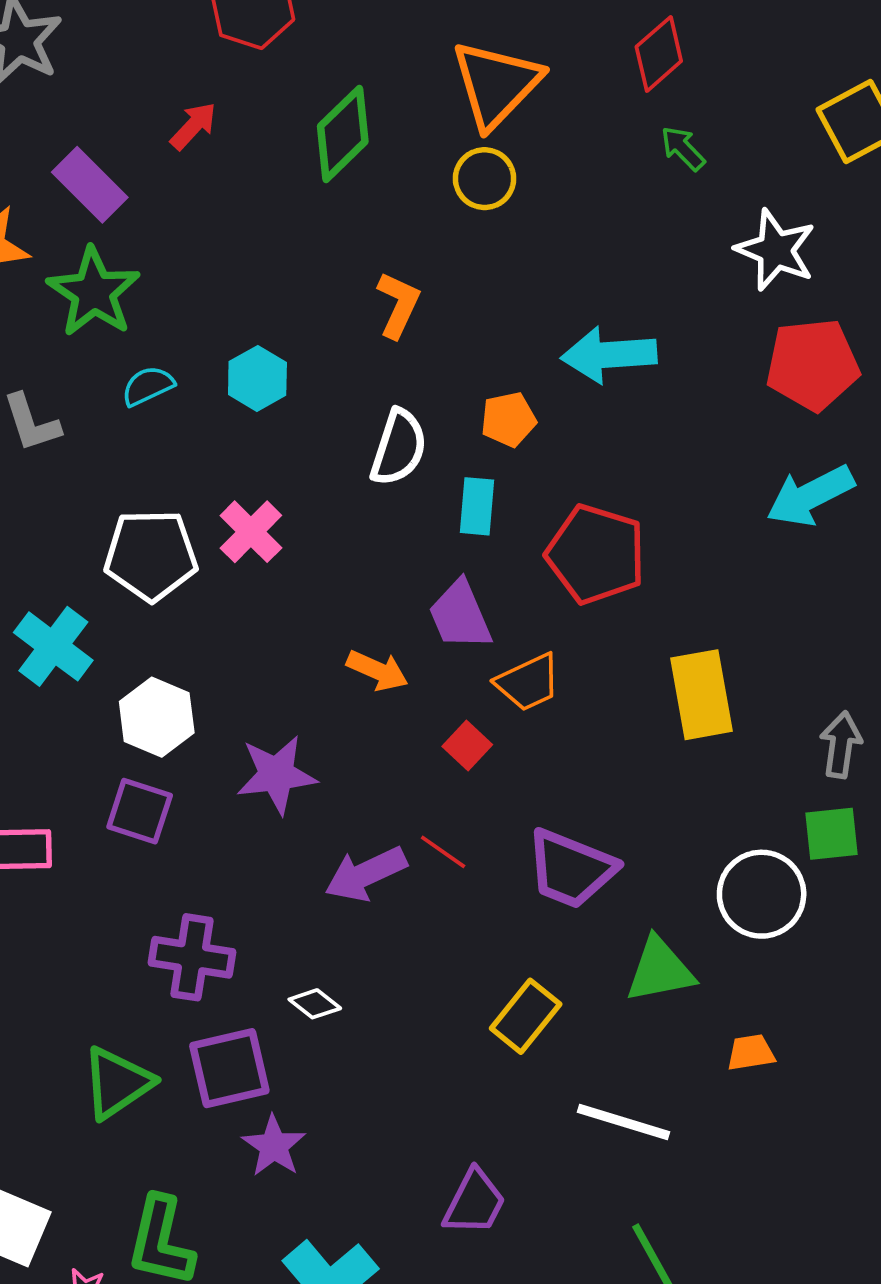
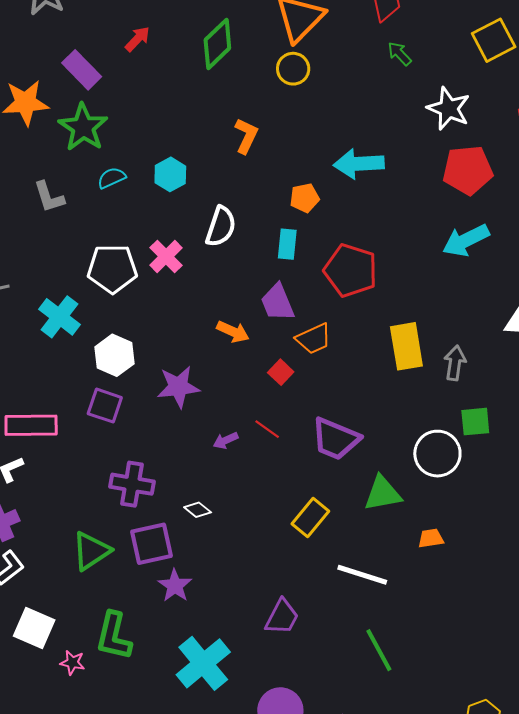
white semicircle: (399, 448) -> (221, 227), moved
gray arrow: (841, 745) -> (455, 363), moved
purple arrow: (366, 874) -> (226, 440), size x0.6

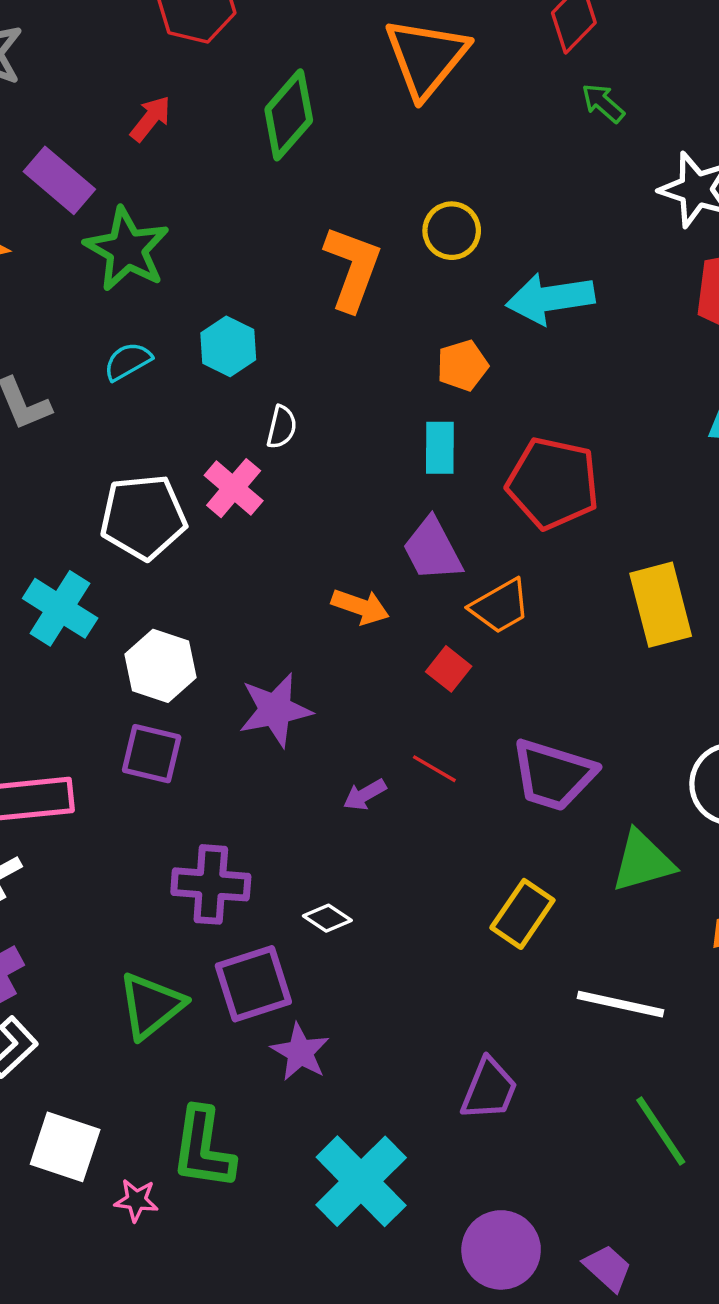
yellow circle: (293, 69) -> (452, 231), moved
green star: (83, 127) -> (127, 249), moved
orange L-shape: (246, 136) -> (352, 268), size x1.4
white semicircle: (221, 227) -> (282, 427), moved, size x0.6

